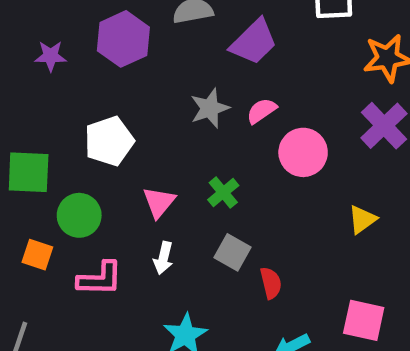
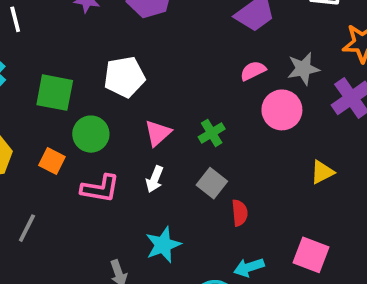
gray star: (210, 108) -> (303, 69), moved

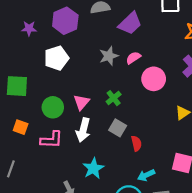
gray star: (303, 69) -> (109, 56), moved
white pentagon: (124, 77) -> (56, 58), moved
green circle: (91, 134) -> (53, 107), moved
white arrow: (155, 179) -> (83, 130), size x1.5

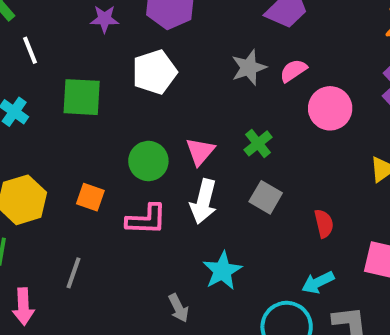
green square: (17, 86) -> (82, 97), moved
red semicircle: (136, 143) -> (324, 224), moved

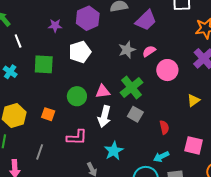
green cross: (258, 143) -> (131, 88), size x1.6
pink triangle: (200, 151) -> (103, 91), turned 42
pink L-shape: (146, 220) -> (77, 137), moved

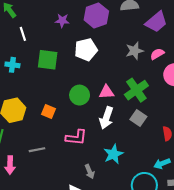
cyan cross: (10, 72) -> (12, 65), turned -32
gray line: (40, 152) -> (37, 150), turned 56

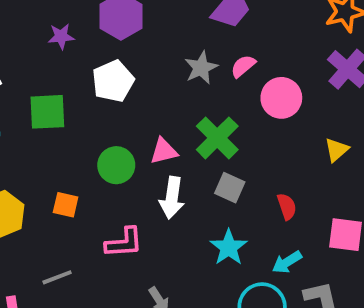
cyan star: (113, 154) -> (229, 247), moved

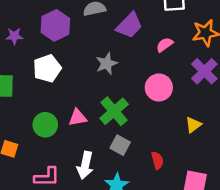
pink semicircle: (243, 66) -> (165, 45), moved
white arrow: (172, 198) -> (85, 165), moved

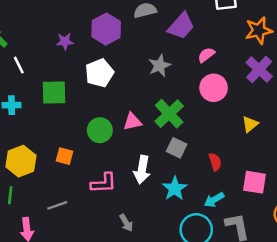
pink semicircle: (165, 45) -> (206, 55), moved

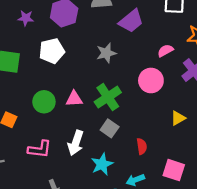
pink semicircle: (206, 55) -> (165, 51), moved

